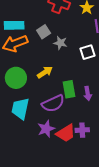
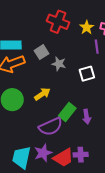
green rectangle: (69, 89) -> (67, 112), turned 48
cyan trapezoid: (20, 109) -> (21, 157), moved

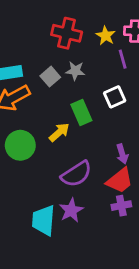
gray star: (59, 64) -> (75, 71), moved
green rectangle: (67, 112) -> (81, 113), moved, turned -54
red trapezoid: (63, 158) -> (120, 181), moved

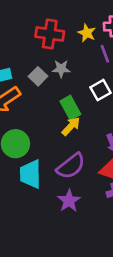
yellow arrow: (59, 132) -> (71, 126), moved
cyan trapezoid: (43, 220) -> (30, 174), moved

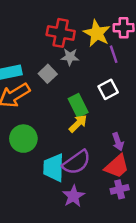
yellow star: (87, 33) -> (97, 33), size x1.5
gray star: (61, 69) -> (70, 57), moved
cyan trapezoid: (30, 174) -> (54, 168), moved

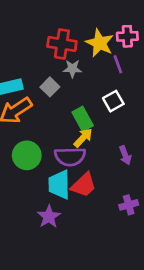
purple semicircle: (77, 162) -> (70, 157), moved, turned 36
red trapezoid: (117, 166) -> (84, 185), moved
purple star: (73, 196) -> (49, 217), moved

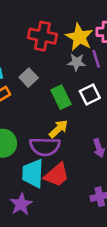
gray star: (72, 69) -> (77, 62), moved
green rectangle: (83, 119) -> (61, 97), moved

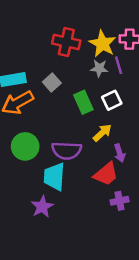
yellow arrow: (58, 129) -> (102, 133), moved
red trapezoid: (57, 175) -> (106, 174), moved

